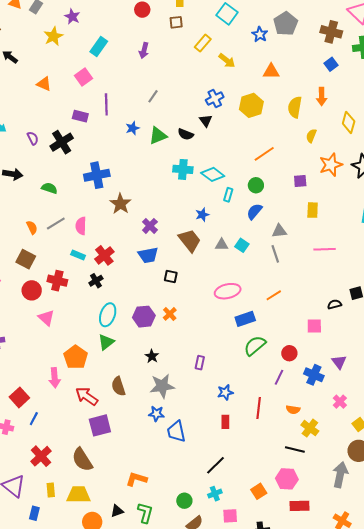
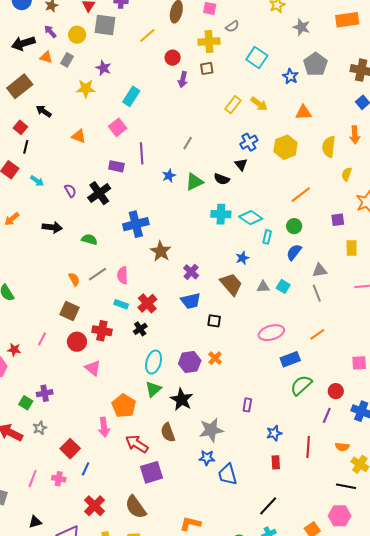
yellow star: (53, 36) -> (86, 89), turned 30
yellow rectangle: (203, 43) -> (233, 105), moved
purple arrow: (144, 50) -> (183, 80), moved
black star: (152, 356) -> (182, 399), moved, size x1.6

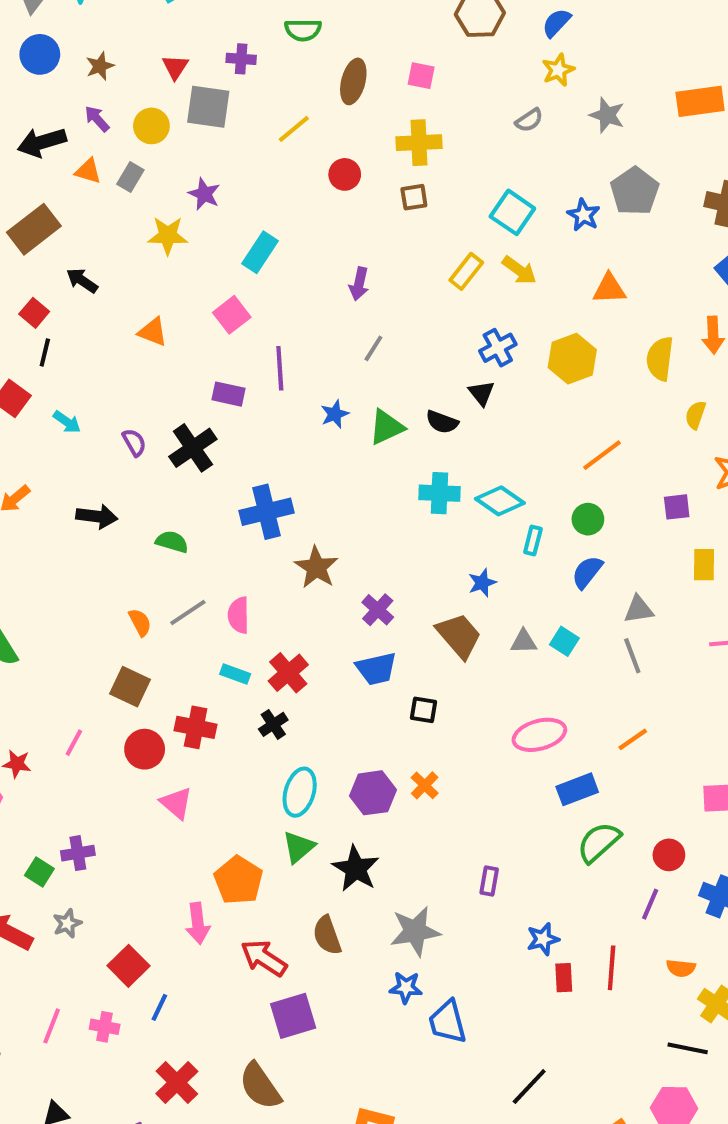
gray semicircle: (232, 26) -> (529, 120), moved
cyan square: (257, 57) -> (512, 212), moved
purple arrow: (183, 80) -> (359, 284), moved
red rectangle: (276, 462) -> (564, 978), moved

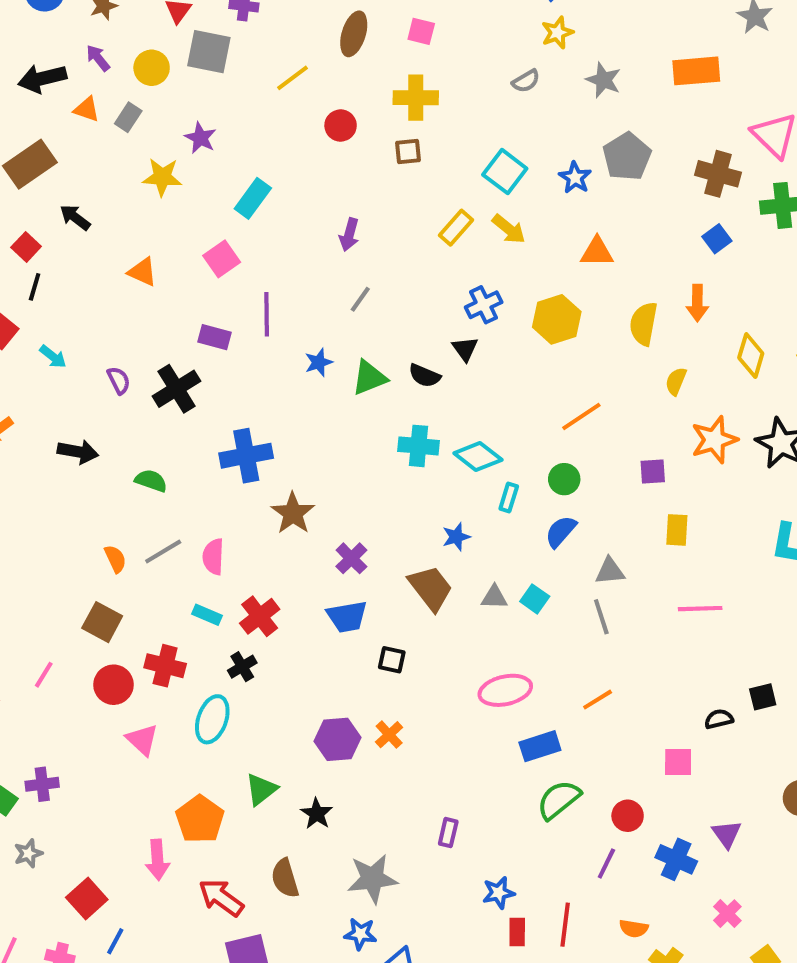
cyan ellipse: (300, 792) -> (212, 719), moved
black star: (356, 869) -> (317, 814), size x0.7

